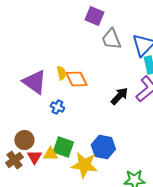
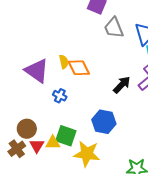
blue hexagon: (103, 147) -> (104, 122), moved

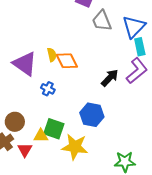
red triangle: (37, 146) -> (25, 150), moved

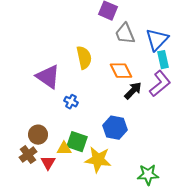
yellow semicircle: (52, 55) -> (84, 58), moved, size x1.6
orange diamond: (67, 61) -> (121, 71), moved

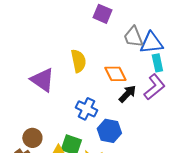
gray trapezoid: (125, 34) -> (133, 37), moved
blue triangle: (157, 40) -> (151, 43), turned 40
blue cross: (71, 102) -> (86, 109), moved, size x1.5

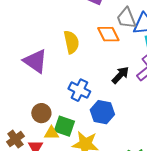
orange diamond: (115, 74) -> (108, 34), moved
brown circle: (32, 138) -> (41, 113), moved

